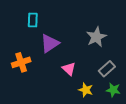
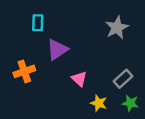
gray star: (96, 37) -> (117, 28), moved

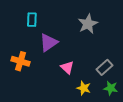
gray star: (117, 28) -> (88, 24), moved
orange cross: (24, 71) -> (21, 61), turned 36

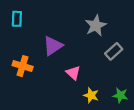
cyan rectangle: (32, 20) -> (17, 19), moved
gray rectangle: (104, 67) -> (114, 51), moved

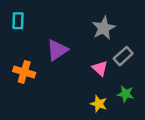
pink triangle: (73, 73) -> (100, 68), moved
green star: (120, 95) -> (126, 94), moved

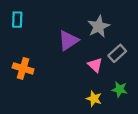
purple triangle: (57, 50) -> (68, 40), moved

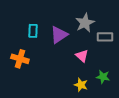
cyan rectangle: (17, 20) -> (33, 31), moved
gray rectangle: (117, 53) -> (105, 37), moved, turned 42

